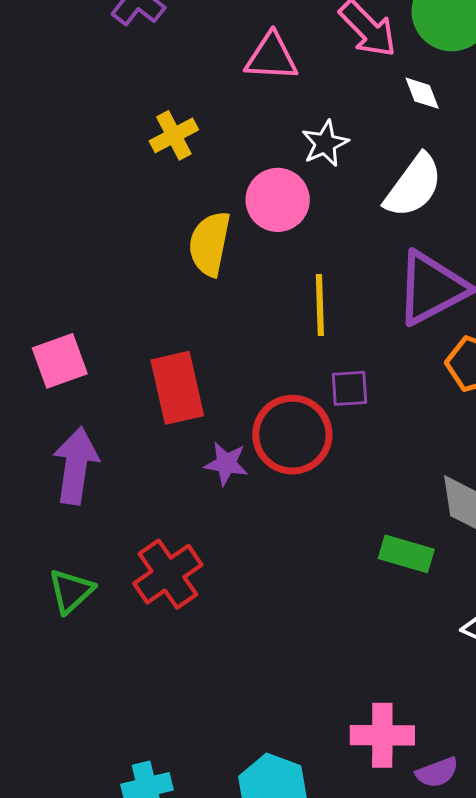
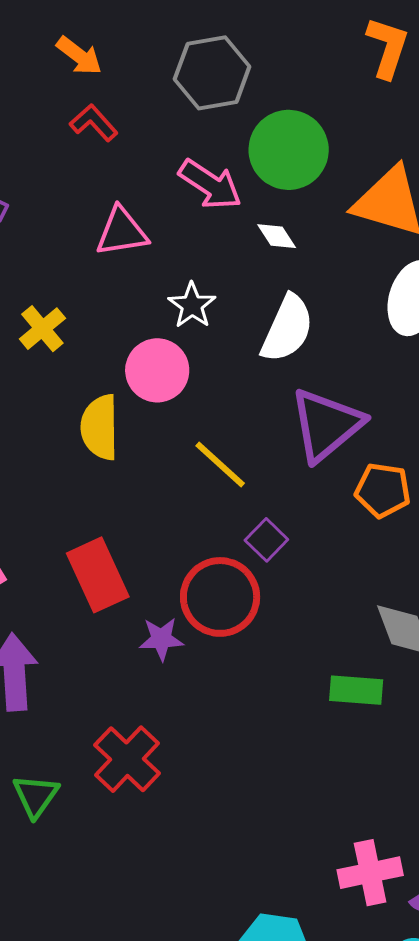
yellow line: (320, 305) -> (220, 465), turned -34
purple square: (350, 388) -> (266, 540), turned -30

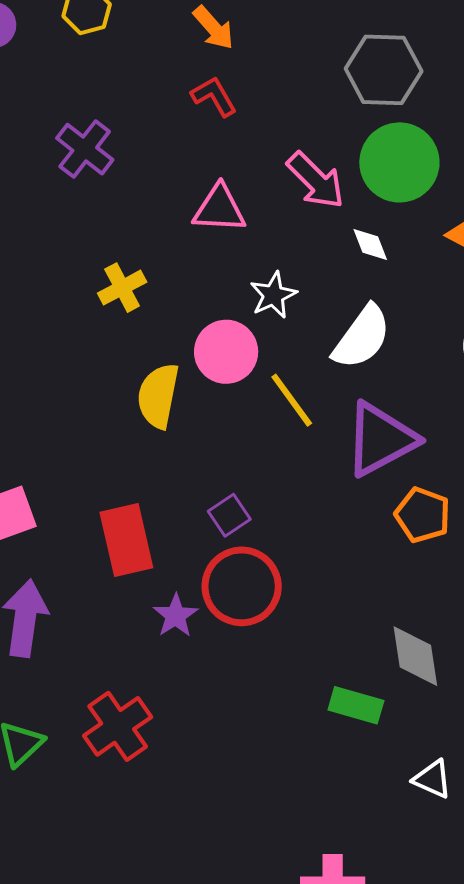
gray hexagon: (212, 73) -> (384, 70), moved
yellow line: (220, 465) -> (292, 400), moved
purple square: (266, 540) -> (229, 515), moved
purple star: (161, 639) -> (176, 616), turned 30

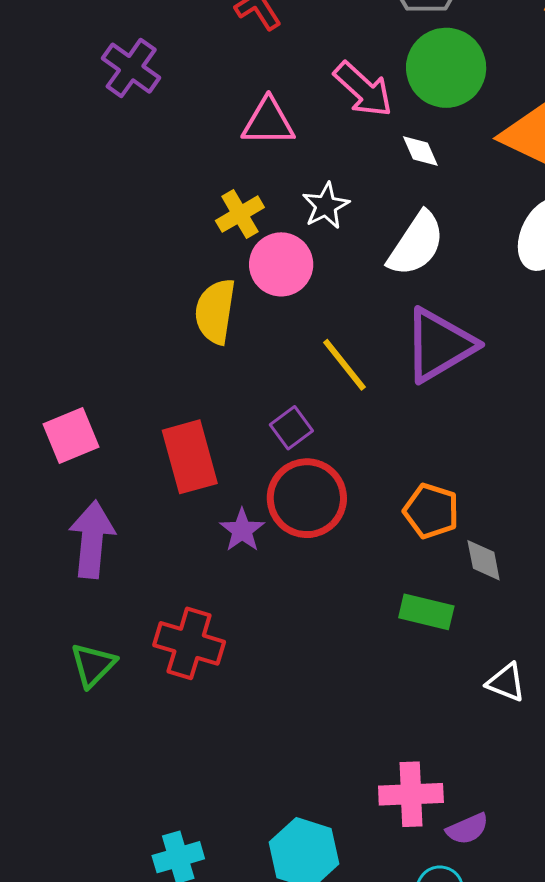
yellow cross: (122, 288) -> (240, 214), moved
yellow line: (292, 400) -> (344, 365), moved
orange pentagon: (423, 515) -> (431, 511), moved
gray diamond: (415, 656) -> (484, 560), size x0.7
red cross: (118, 726) -> (189, 643), turned -36

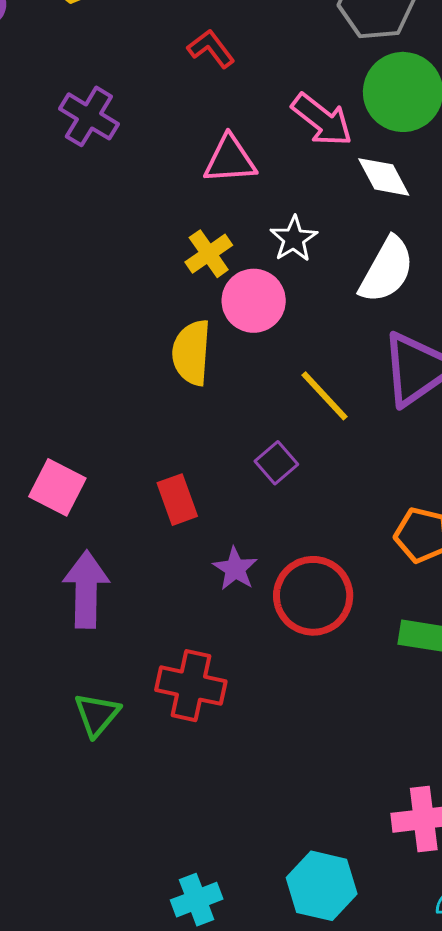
white diamond: (420, 151) -> (384, 177), size x1.4
pink square: (71, 435) -> (57, 487), turned -36
red rectangle: (190, 457) -> (177, 500), size x0.7
red circle: (307, 498) -> (313, 596), moved

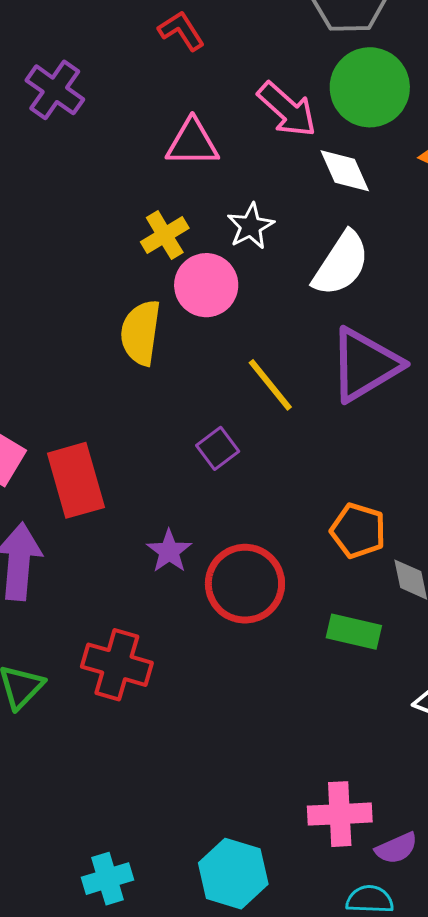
red rectangle: (177, 500) -> (76, 480), moved, size x1.5

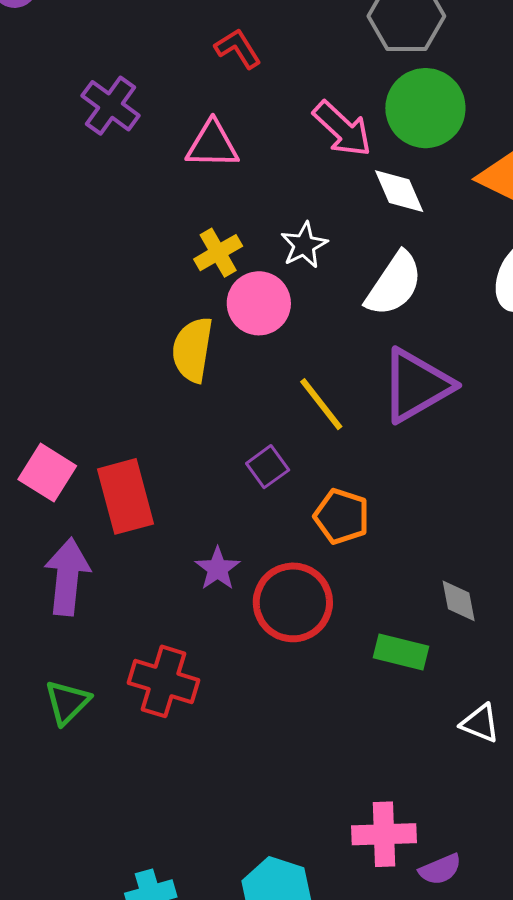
pink triangle: (192, 143) -> (212, 145), moved
orange pentagon: (358, 531) -> (342, 516), moved

